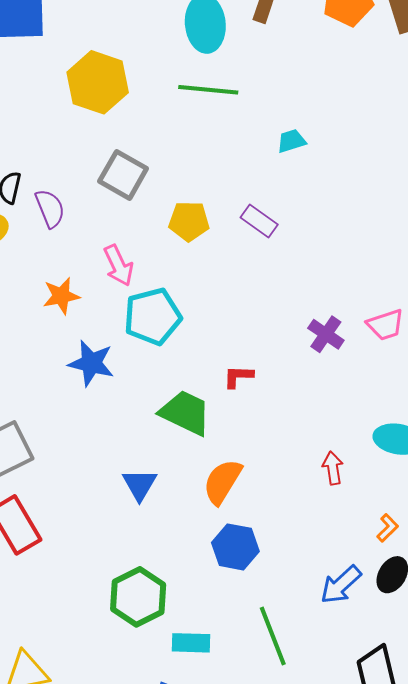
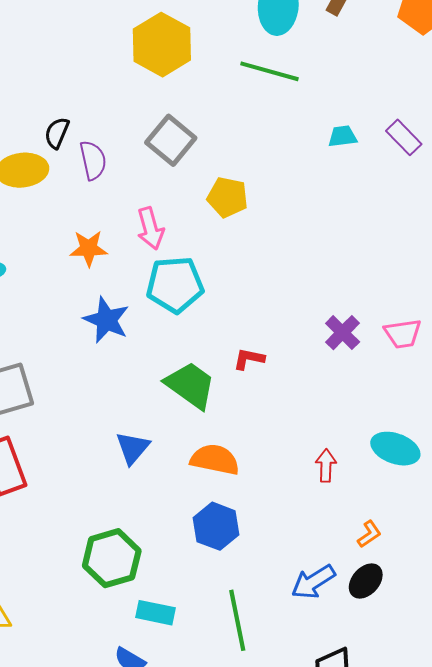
purple rectangle: (259, 221) -> (404, 137), moved
orange semicircle: (222, 482) -> (215, 460), turned 60

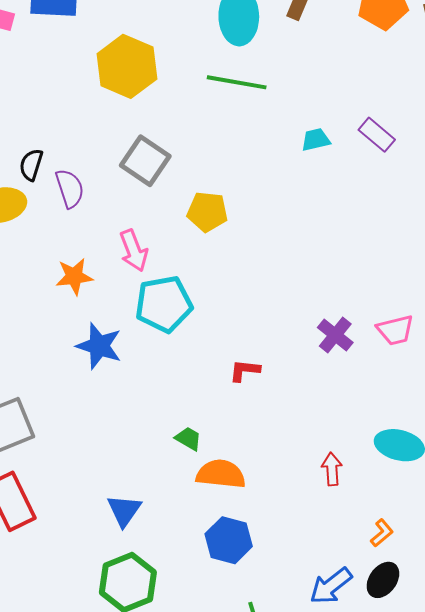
green trapezoid: (190, 385) -> (188, 438), moved, size x0.5
blue triangle: (133, 448) -> (124, 510), moved

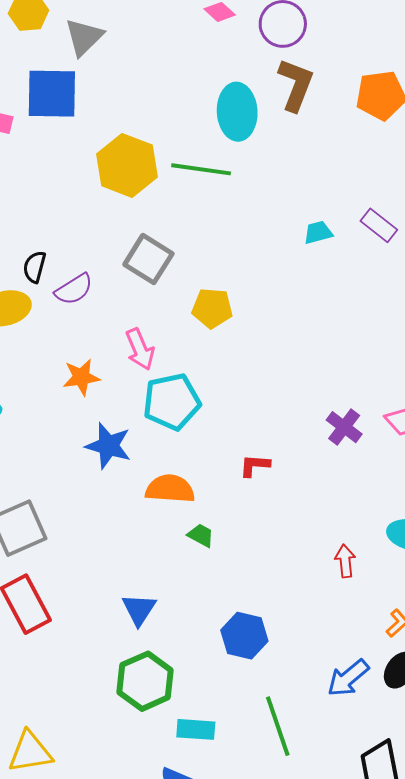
green line: (237, 82) -> (201, 169), moved
purple semicircle: (70, 188) -> (74, 289), turned 78
orange semicircle: (221, 474) -> (170, 489), moved

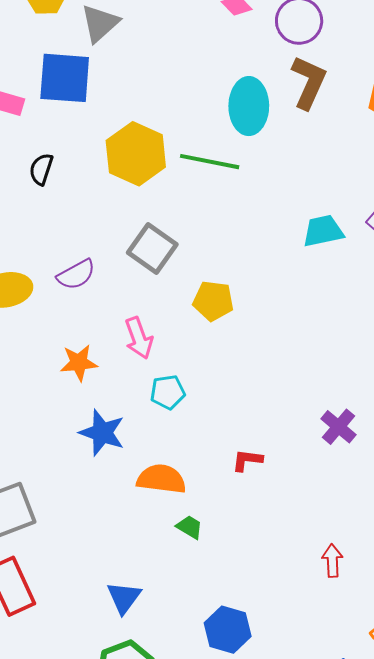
cyan trapezoid: (318, 232) -> (323, 231), size x1.4
black semicircle: (35, 267) -> (41, 169), moved
cyan pentagon: (172, 402) -> (168, 392), size x0.6

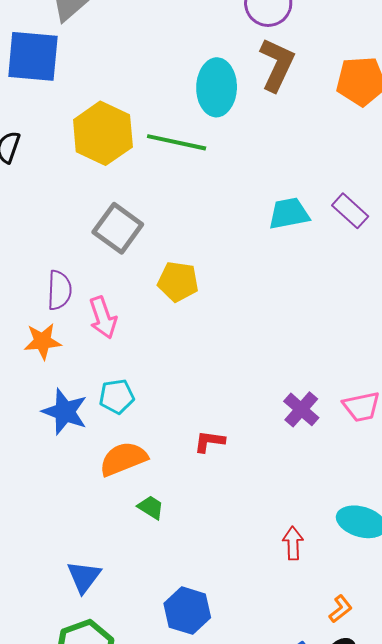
purple semicircle: (76, 275) -> (59, 290), moved, turned -60
cyan pentagon: (168, 392) -> (117, 396), moved
orange semicircle: (161, 479) -> (123, 459), turned -30

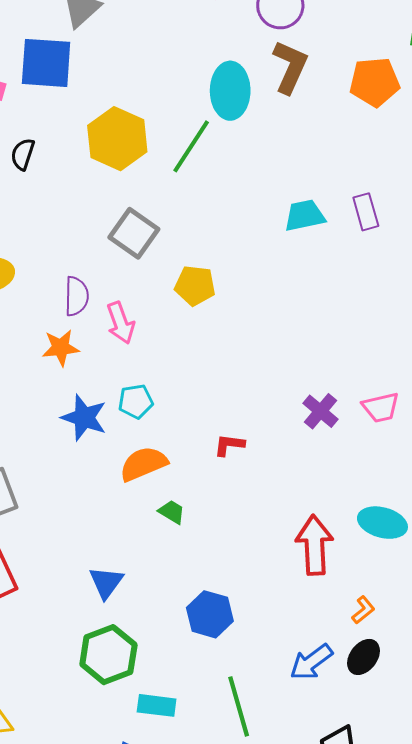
green line: (177, 142) -> (191, 146), turned -68
purple rectangle: (350, 211) -> (366, 212), turned 33
red arrow: (293, 543) -> (315, 545), size x1.8

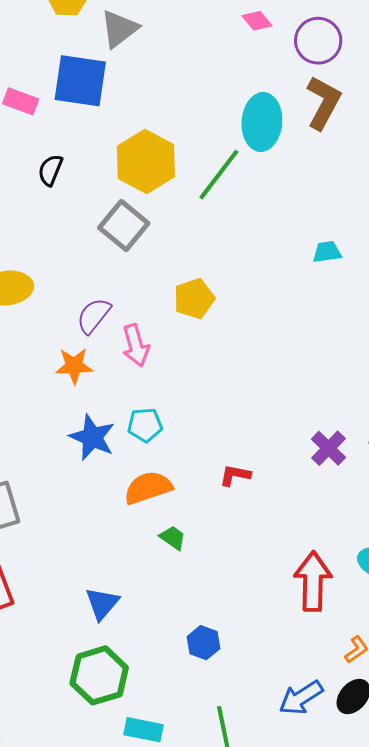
cyan trapezoid: (305, 216) -> (327, 252), size x0.7
gray square: (134, 233) -> (124, 225), moved
yellow pentagon: (195, 286) -> (194, 299), moved, turned -30
purple semicircle: (77, 296) -> (94, 316), turned -147
blue hexagon: (210, 614) -> (203, 643), size x0.7

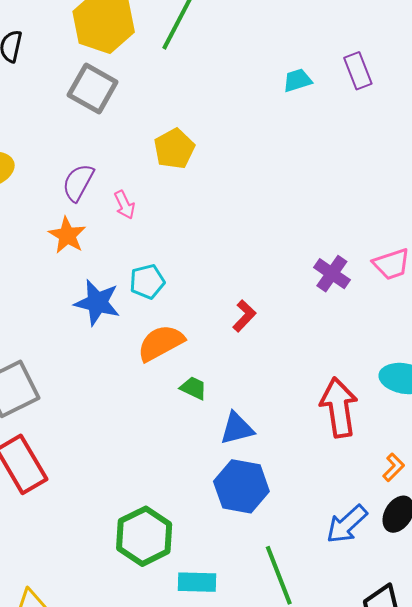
pink arrow: (136, 345) -> (124, 205), size x0.7
orange star: (74, 366) -> (67, 235), turned -30
red L-shape: (235, 475) -> (244, 316), turned 132
blue triangle: (102, 603) -> (237, 429), moved, turned 45
blue hexagon: (203, 643) -> (241, 486), size x1.6

